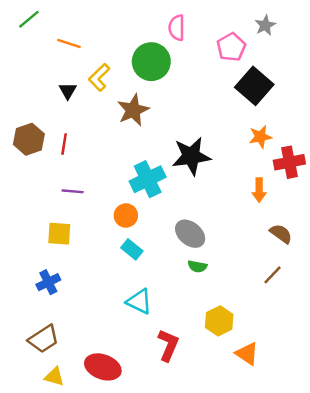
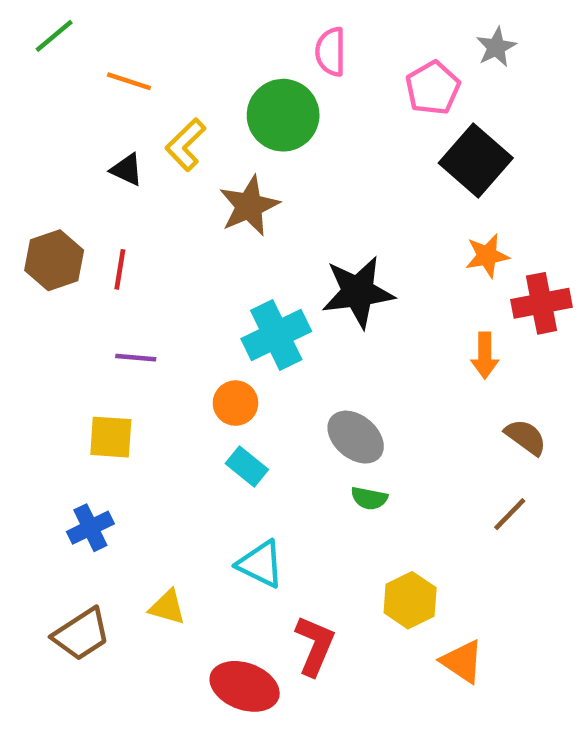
black triangle: (68, 91) -> (127, 170), turned -36
red ellipse: (103, 367) -> (245, 686), moved
yellow triangle: (54, 377) -> (167, 607), moved

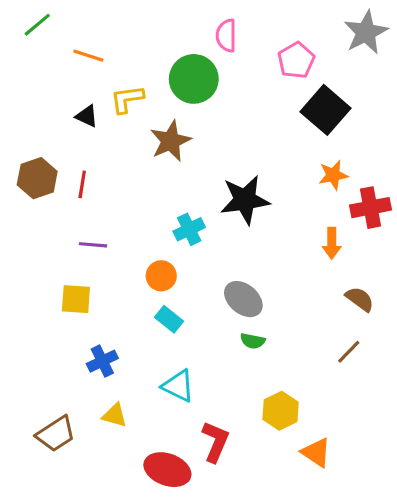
gray star: (496, 47) -> (366, 32), moved, size x1.6
yellow L-shape: (186, 145) -> (127, 99), turned 36
cyan cross: (276, 335) -> (189, 229), size x0.7
blue cross: (90, 528) -> (102, 361), moved

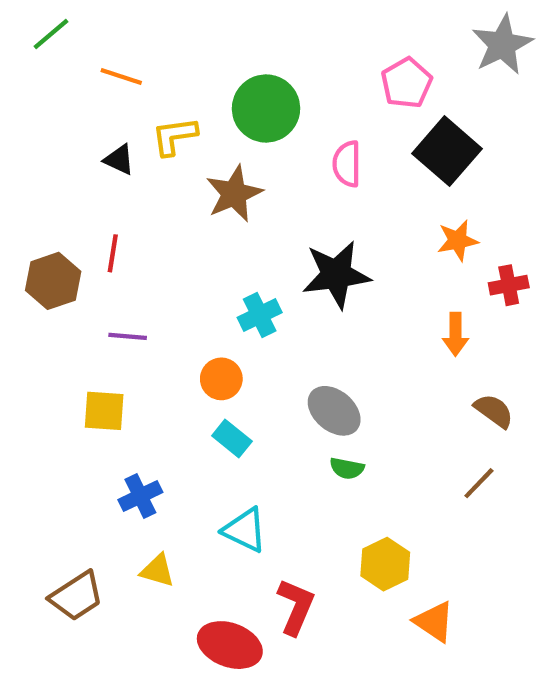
pink semicircle: (226, 36) -> (347, 164), moved
brown hexagon: (37, 178) -> (53, 281), moved
red cross: (370, 208) -> (509, 285), size x0.7

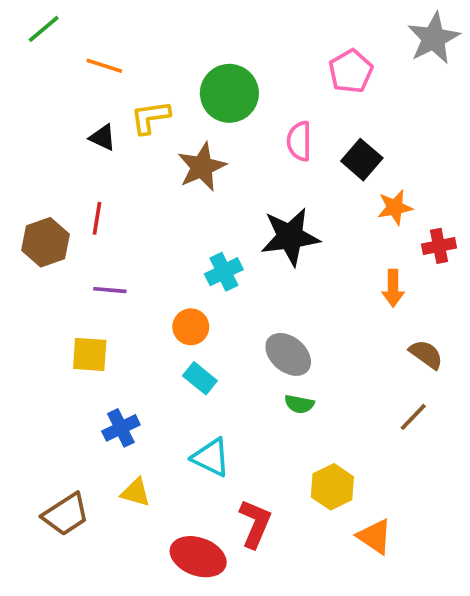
black square: (447, 151) -> (362, 160), moved, size x0.7

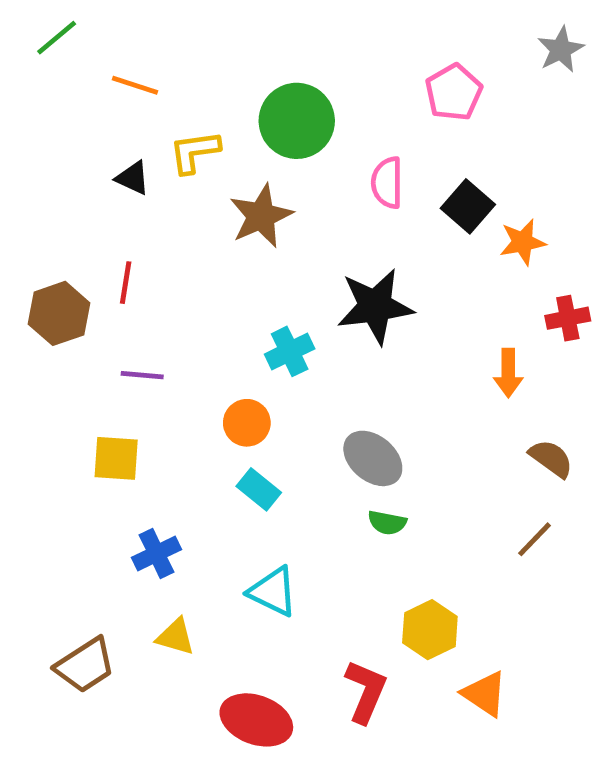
gray star: (433, 38) -> (561, 50), size x0.7
orange star: (395, 207) -> (523, 242), moved
red L-shape: (255, 524) -> (366, 691), moved

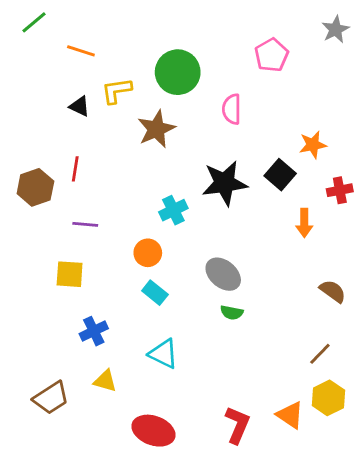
black square: (468, 206) -> (280, 175), moved
brown semicircle: (551, 458) -> (333, 291), moved
brown line: (534, 539) -> (320, 354), moved
yellow hexagon: (430, 630) -> (328, 398), moved
red L-shape: (366, 691) -> (237, 425), moved

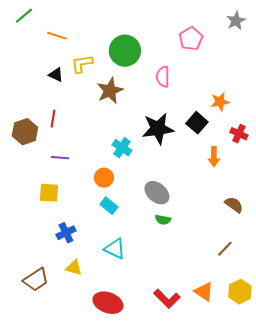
red cross: (340, 190) -> (239, 134), turned 36
cyan cross: (173, 210) -> (122, 148), turned -30
yellow hexagon: (328, 398) -> (240, 292), moved
red L-shape: (237, 425) -> (167, 299), turned 112

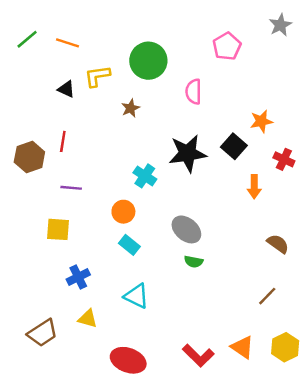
green line: (24, 16) -> (27, 39), moved
brown star: (110, 91) -> (131, 108), size x0.6

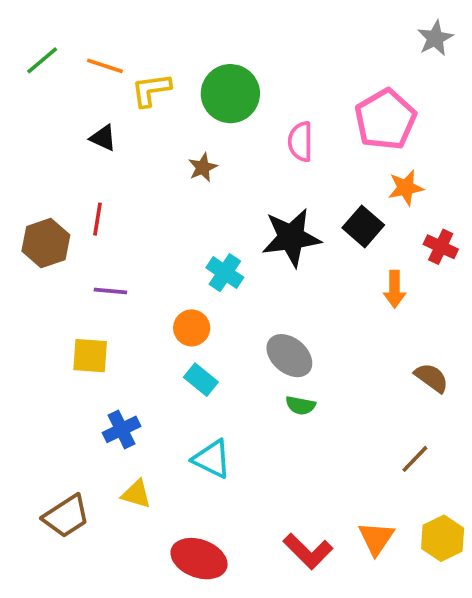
pink pentagon: (227, 46) -> (385, 119), moved, size x1.4
yellow L-shape: (97, 76) -> (151, 90), moved
orange triangle: (242, 347) -> (376, 538), turned 30

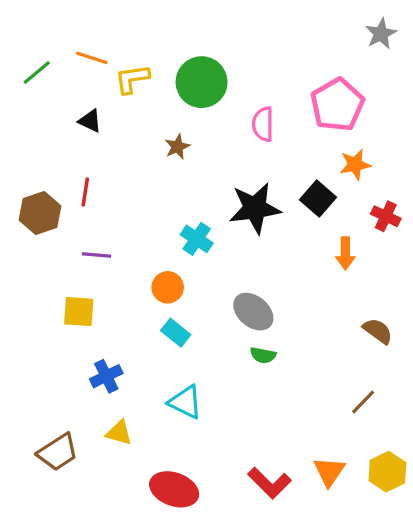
green line: (42, 60) -> (37, 72), moved

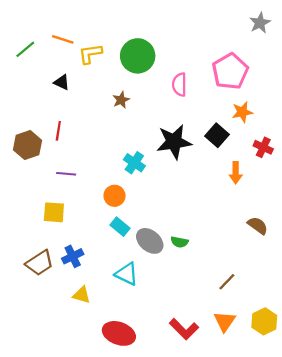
gray ellipse: (253, 312) -> (150, 241), moved
brown line: (363, 402) -> (227, 282), moved
brown trapezoid: (58, 452) -> (40, 263), moved

